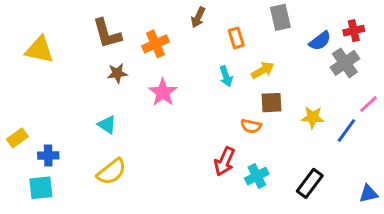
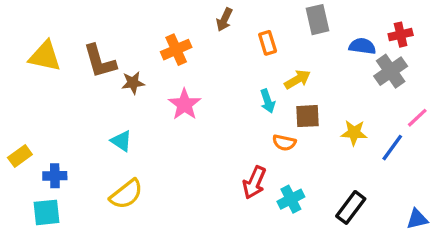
brown L-shape: (107, 34) -> (100, 61), moved
blue semicircle: (320, 41) -> (362, 46), turned -135
cyan arrow: (226, 76) -> (268, 101), moved

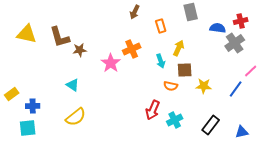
orange cross: (176, 50) -> (132, 49), moved
yellow arrow: (298, 79) -> (179, 48), turned -35
yellow star: (354, 133) -> (204, 86), moved
blue triangle: (417, 219) -> (242, 132), moved

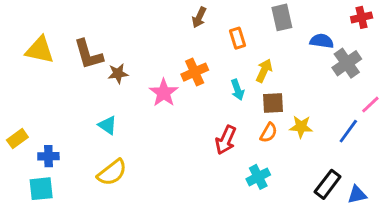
red cross: (241, 21) -> (362, 17), moved
orange semicircle: (171, 86) -> (269, 133), moved, turned -72
red arrow: (153, 110) -> (226, 140), moved
black rectangle: (211, 125) -> (328, 184), moved

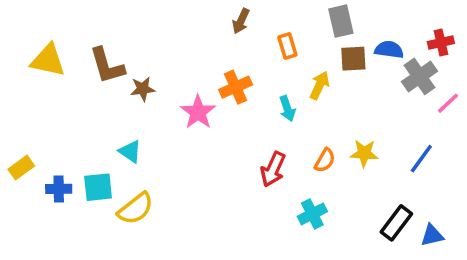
red cross: (362, 17) -> (441, 42), moved
brown square: (273, 103) -> (353, 59), moved
pink line: (370, 105) -> (448, 103), moved
cyan square: (41, 189) -> (98, 187), moved

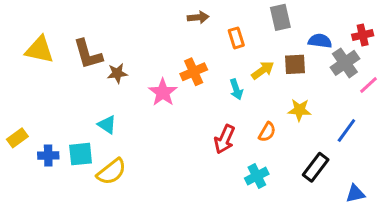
brown arrow: (241, 21) -> (198, 17), turned -120
brown square: (353, 59) -> (295, 64), moved
yellow arrow: (319, 85) -> (263, 70), turned 30
yellow star: (364, 153) -> (299, 110), moved
black rectangle: (396, 223) -> (316, 167), moved

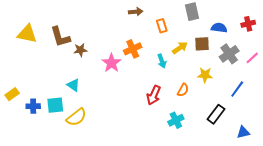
gray cross: (345, 63) -> (229, 54), moved

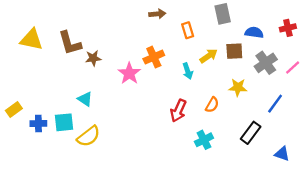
blue triangle: (243, 132) -> (282, 154), turned 32

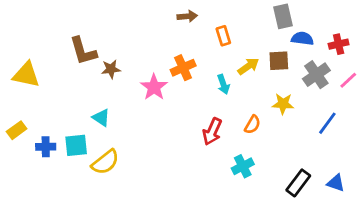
gray rectangle: (223, 14) -> (283, 16), moved
red cross: (288, 28) -> (339, 44), moved
yellow triangle: (31, 40) -> (26, 75), moved
black rectangle: (251, 133) -> (298, 183), moved

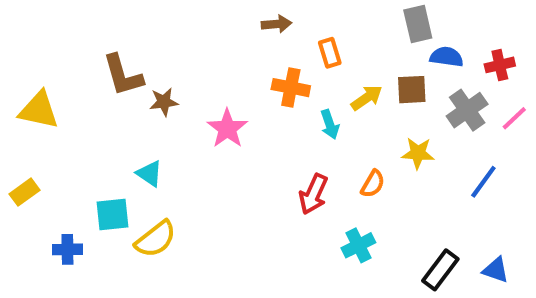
orange cross: (183, 68) -> (291, 88), moved, turned 35
blue cross: (46, 147) -> (67, 249), moved

